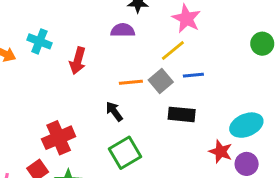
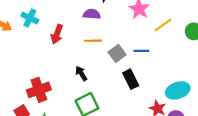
yellow line: (173, 51) -> (163, 25), moved
orange line: (131, 82) -> (93, 41), moved
black rectangle: (182, 114) -> (131, 79), turned 54

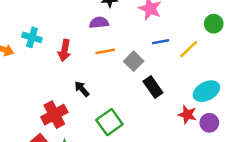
yellow line: (163, 25) -> (189, 49), moved
blue line: (141, 51) -> (161, 42), moved
black arrow: (81, 73) -> (82, 89), moved

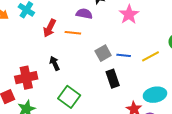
blue line: (161, 42) -> (124, 55), moved
orange line: (105, 51) -> (73, 33), moved
green square: (109, 122) -> (69, 97), turned -35

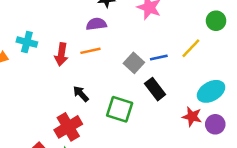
red cross: (26, 78) -> (68, 127), moved
green square: (69, 97) -> (120, 109), moved

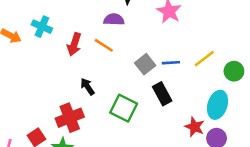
green circle: (216, 21) -> (234, 71), moved
orange line: (90, 51) -> (104, 45), turned 36
cyan ellipse: (211, 91) -> (218, 105), turned -52

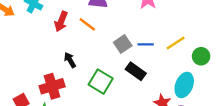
black rectangle: (162, 94) -> (136, 71), turned -30

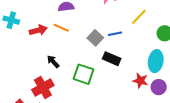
red arrow: (61, 21) -> (38, 30), turned -114
yellow line: (176, 43) -> (139, 17), moved

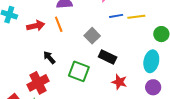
yellow line: (139, 17) -> (136, 17), turned 36
orange line: (61, 28) -> (59, 24), turned 42
blue line: (115, 34) -> (116, 16), moved
red star: (140, 81) -> (119, 82), moved

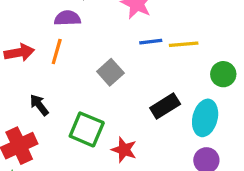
orange line: (59, 24) -> (57, 52), turned 35
black rectangle: (108, 57) -> (165, 106), moved, turned -60
red star: (119, 82) -> (124, 150), moved

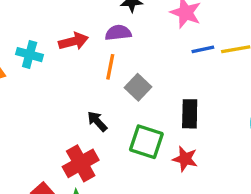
red arrow: (19, 53) -> (73, 41), moved
gray square: (110, 72) -> (138, 87), moved
black rectangle: (165, 106) -> (190, 114), moved, turned -52

